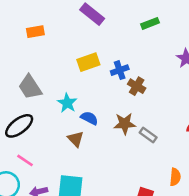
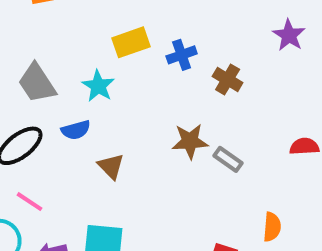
brown cross: (137, 86) -> (228, 80), moved
cyan star: (67, 103) -> (98, 86), moved
blue semicircle: (89, 118) -> (76, 130), moved, turned 138

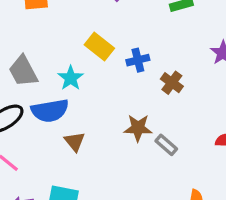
yellow rectangle: (131, 42) -> (99, 46), turned 52
blue semicircle: (76, 130) -> (50, 111), size x1.6

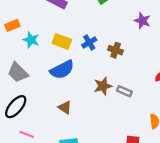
cyan star: (71, 78) -> (31, 40), moved
blue semicircle: (50, 111) -> (62, 70), moved

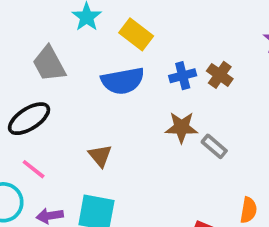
blue cross: (89, 42) -> (183, 76), moved
brown triangle: (65, 107) -> (100, 156), moved

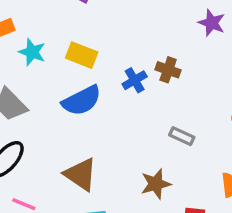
brown star: (181, 127) -> (156, 184), moved
brown triangle: (100, 156) -> (81, 174), size x1.5

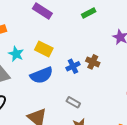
cyan star: (32, 52) -> (16, 54), moved
gray rectangle: (182, 136) -> (73, 102), moved

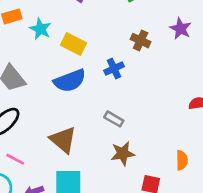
cyan star: (16, 54) -> (40, 29), moved
brown cross: (93, 62) -> (141, 41), moved

